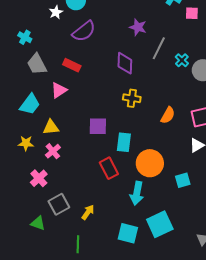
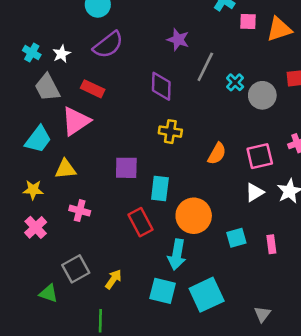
white star: (56, 12) -> (62, 54), moved
pink triangle: (59, 90) -> (76, 121), size x1.4
pink cross: (53, 151) -> (80, 211), moved, turned -35
pink cross: (39, 178) -> (36, 227), moved
cyan square: (128, 233) -> (163, 291), moved

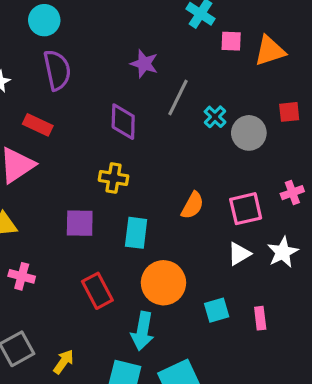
purple semicircle: (108, 45) -> (57, 70), turned -64
yellow cross: (170, 132) -> (114, 178), moved
cyan rectangle: (160, 189) -> (136, 233), moved

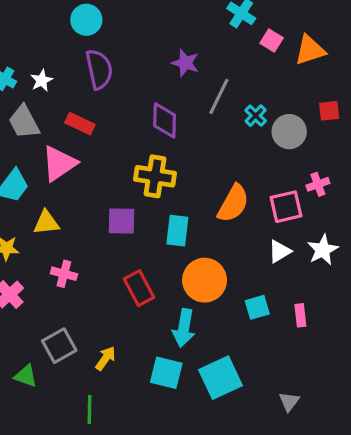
pink square: (231, 41) -> (272, 41), turned 30
yellow cross: (114, 178) -> (155, 176), size x1.4
pink cross: (292, 193) -> (318, 184), moved
orange semicircle: (192, 205) -> (233, 203), size x1.4

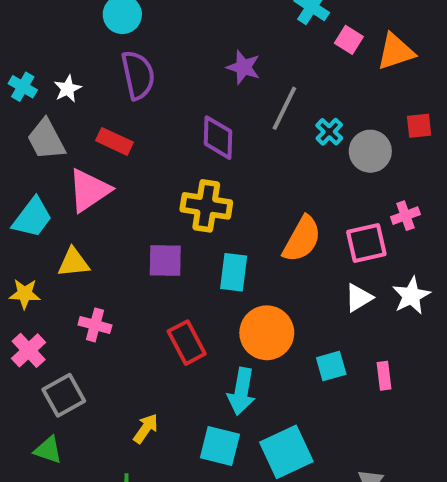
gray square: (59, 346) -> (64, 395), moved

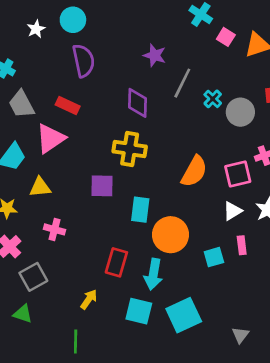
white star: (68, 89) -> (36, 29), moved
cyan rectangle: (234, 272) -> (140, 210), moved
red rectangle: (187, 343) -> (116, 262), moved, turned 44
pink rectangle: (384, 376) -> (242, 245), moved

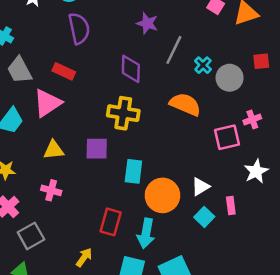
orange semicircle: (194, 171) -> (185, 104), moved, turned -96
yellow triangle: (40, 187) -> (54, 150), moved
white triangle: (232, 211) -> (200, 187), moved
cyan square: (214, 257) -> (204, 217), turned -30

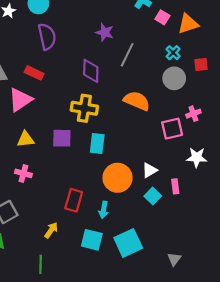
cyan cross: (203, 65) -> (173, 53), moved
cyan rectangle: (133, 171) -> (97, 144), moved
white star: (256, 171) -> (197, 157), turned 30
cyan arrow: (146, 233) -> (104, 210), size x0.7

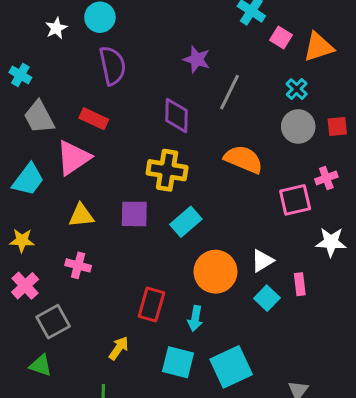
red square: (201, 64) -> (337, 126), moved
cyan rectangle: (97, 144) -> (186, 222), turned 42

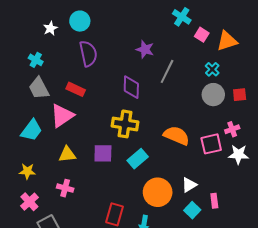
cyan cross: (20, 75) -> (36, 60), moved
orange semicircle: (244, 159) -> (176, 136), moved
white star: (331, 242) -> (238, 154), moved

